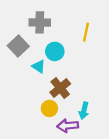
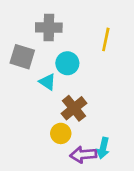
gray square: (18, 46) -> (22, 57), turned -30
cyan arrow: (84, 111) -> (103, 148), moved

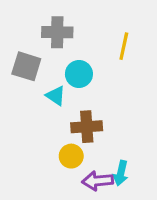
brown cross: (74, 108) -> (87, 127), turned 35

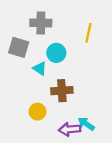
yellow circle: (71, 156) -> (37, 112), moved
cyan arrow: (121, 173) -> (86, 124), turned 112

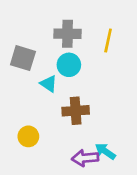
gray cross: (41, 23) -> (68, 34), moved
yellow circle: (37, 112) -> (28, 136), moved

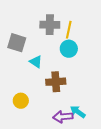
yellow line: (108, 41) -> (69, 30), moved
cyan circle: (69, 65) -> (69, 49), moved

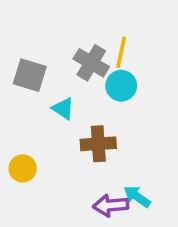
gray cross: (50, 25) -> (91, 63), moved, turned 30
yellow circle: (21, 101) -> (23, 168), moved

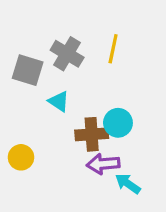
gray cross: (91, 63) -> (67, 54), moved
cyan circle: (121, 86) -> (118, 123), moved
purple arrow: (111, 205) -> (103, 164), moved

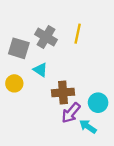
cyan circle: (118, 123) -> (98, 103), moved
yellow circle: (21, 157) -> (14, 83), moved
purple arrow: (103, 164) -> (71, 113), turned -45

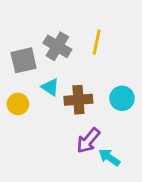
gray square: (19, 48) -> (24, 60), turned -30
brown cross: (63, 92) -> (78, 100), moved
cyan circle: (98, 103) -> (122, 98), moved

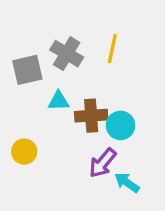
cyan triangle: (50, 87) -> (58, 101), turned -36
cyan circle: (122, 98) -> (121, 125), moved
yellow circle: (18, 104) -> (24, 152), moved

